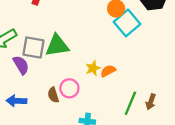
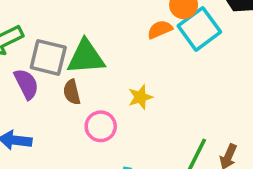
orange semicircle: (108, 71) -> (160, 29), moved
brown semicircle: (53, 95) -> (72, 92), moved

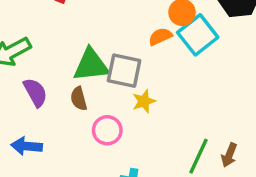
gray square: (48, 57) -> (124, 71), moved

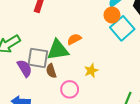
orange semicircle: (160, 37) -> (74, 39), moved
gray square: (124, 71) -> (38, 58), moved

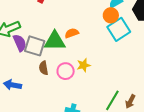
purple semicircle: (25, 68) -> (20, 43), moved
brown semicircle: (51, 71) -> (44, 68), moved
pink circle: (70, 89) -> (66, 71), moved

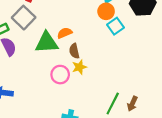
cyan square: (119, 29) -> (115, 26), size x0.7
gray square: (35, 46) -> (24, 18), moved, turned 30
brown semicircle: (44, 68) -> (74, 51), moved

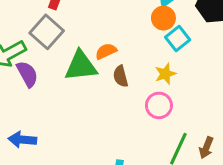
yellow star: (79, 67) -> (165, 74), moved
pink circle: (60, 75) -> (159, 105), moved

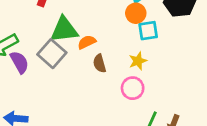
gray square: (47, 32) -> (52, 54), moved
cyan square: (178, 39) -> (148, 31), turned 30
green triangle: (81, 66) -> (64, 30), moved

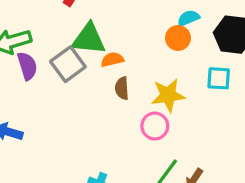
cyan square: (148, 31) -> (219, 78), moved
yellow star: (138, 61) -> (168, 95), size x1.5

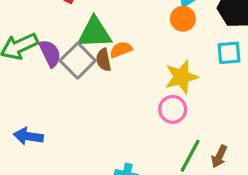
purple semicircle: (27, 66) -> (50, 53), moved
brown semicircle: (122, 88) -> (103, 60), moved

